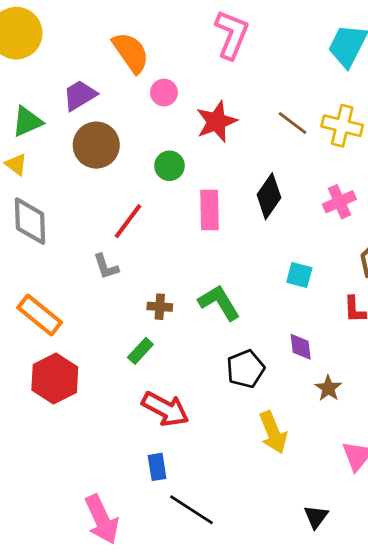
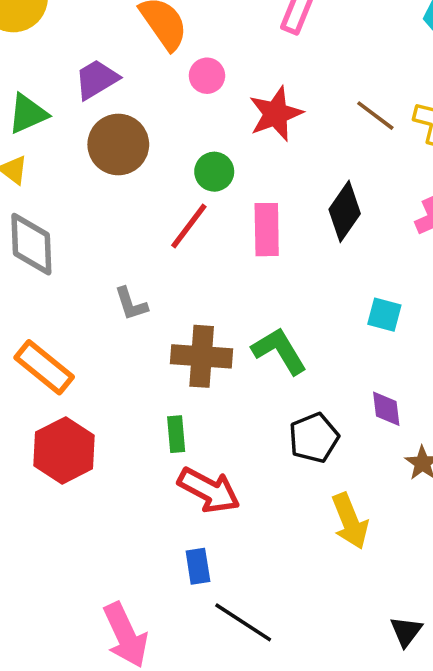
red line: (128, 221) -> (189, 226), moved
brown cross: (160, 307) -> (202, 356), size x1.8
green rectangle: (140, 351) -> (176, 434), moved, turned -48

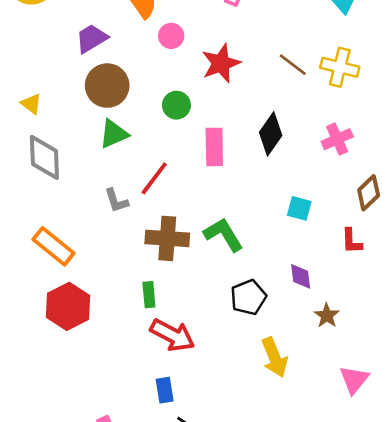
green triangle: (28, 114) -> (114, 134), moved
red line: (189, 226) -> (154, 178), moved

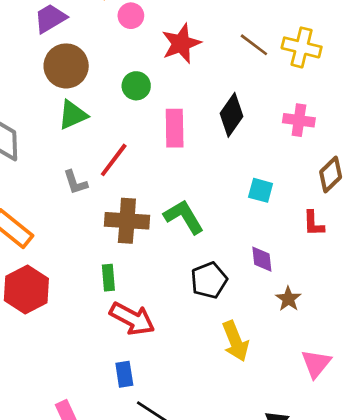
pink cross: (337, 139) -> (299, 120), turned 32

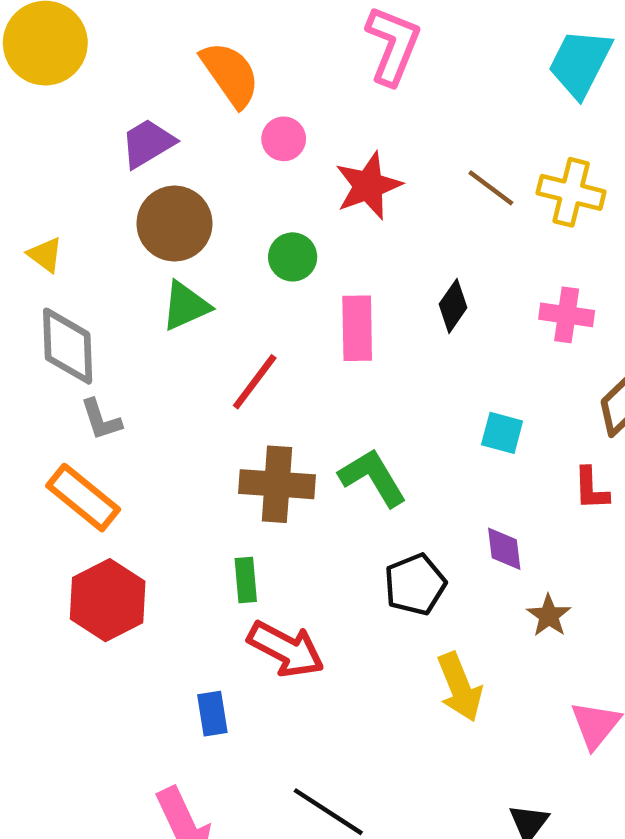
black diamond: (231, 115) -> (453, 306), size x0.7
gray L-shape: (75, 182) -> (101, 420), moved
blue rectangle: (124, 374) -> (212, 714), moved

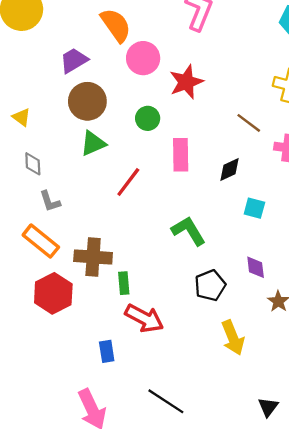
pink circle: (284, 139) -> (143, 58), size x1.5
brown line: (491, 188) -> (249, 123), moved
black diamond: (453, 306) -> (229, 169), moved, turned 30
gray diamond: (68, 346) -> (33, 164), size x0.6
brown cross: (277, 484) -> (93, 257), moved

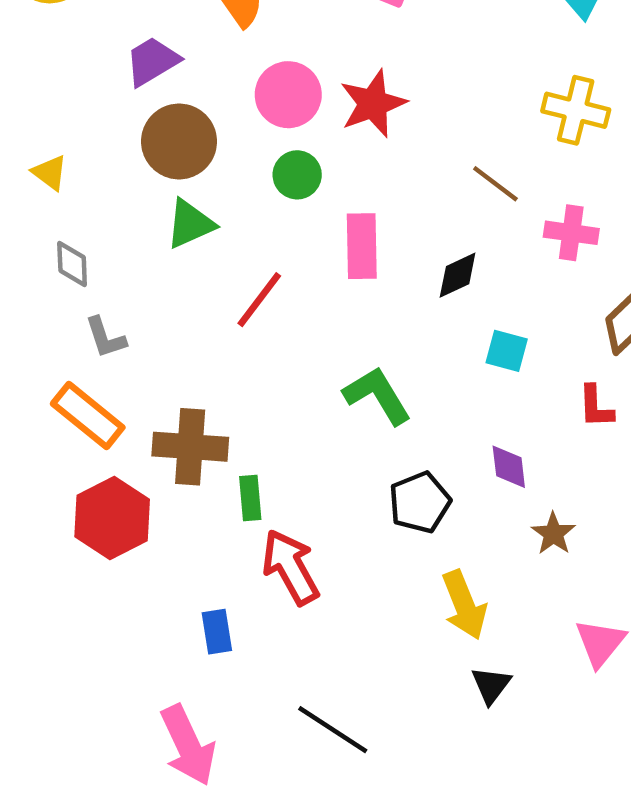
pink circle: (143, 58) -> (288, 95), moved
red arrow: (144, 318) -> (290, 567), turned -147
black triangle: (268, 407) -> (491, 685), moved

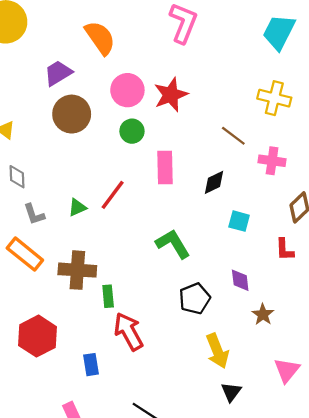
green triangle: (190, 224) -> (77, 207), moved, size x0.7
red hexagon: (112, 518) -> (37, 336), moved

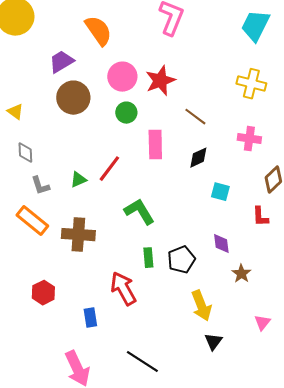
brown line: (233, 136) -> (195, 117), moved
green L-shape: (173, 244) -> (139, 212), moved
green rectangle: (108, 296) -> (148, 258), moved
red hexagon: (37, 336) -> (43, 293), size x0.7
pink triangle: (287, 370) -> (262, 323), size x0.7

